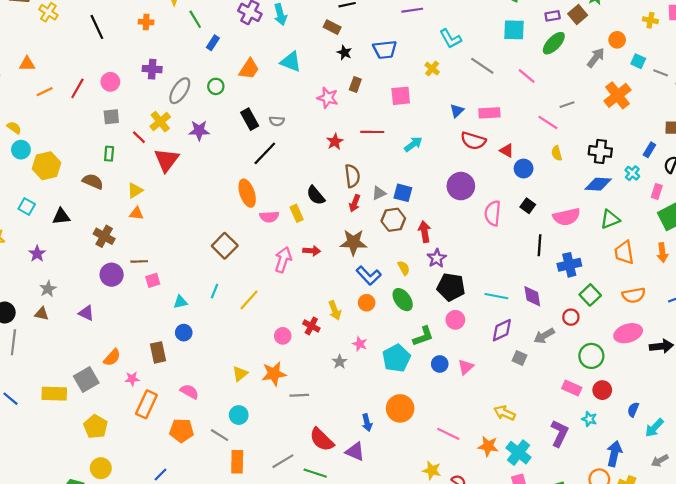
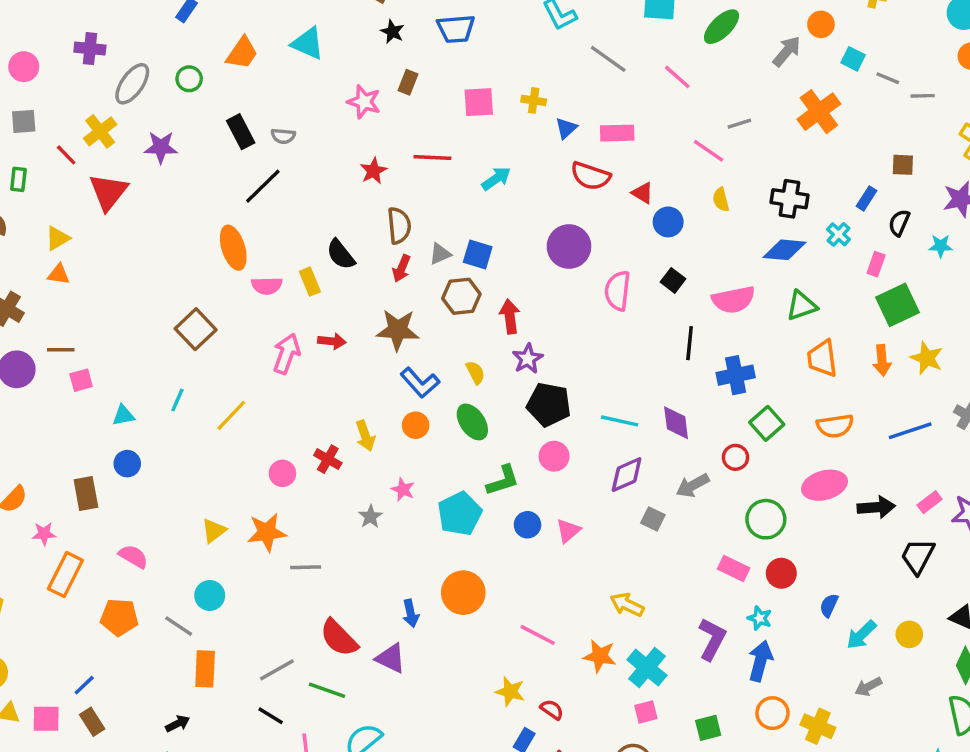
yellow cross: (432, 69) -> (534, 100), moved, turned -32
blue arrow: (614, 454) -> (760, 661), moved

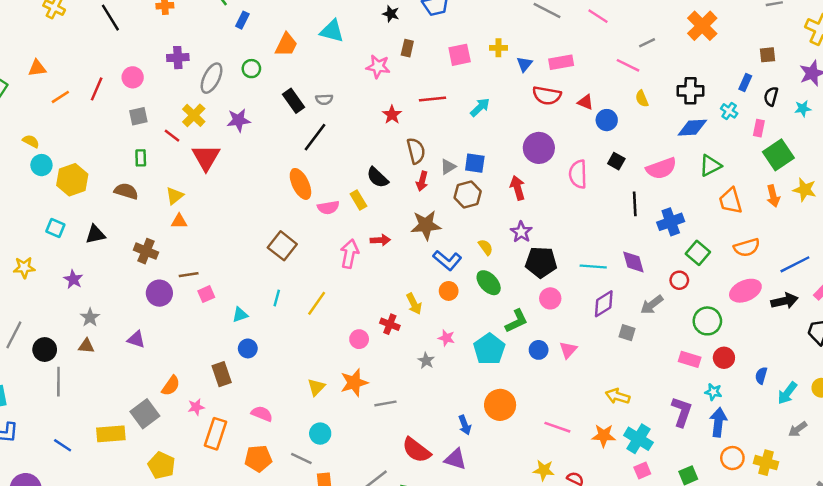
red arrow: (510, 316) -> (518, 188), moved
blue line: (910, 431) -> (795, 264), moved

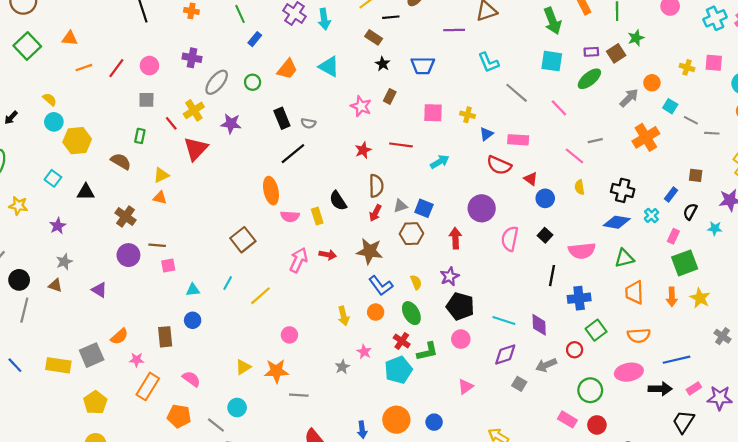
red cross: (390, 324) -> (402, 341), moved
blue circle: (539, 350) -> (434, 422), moved

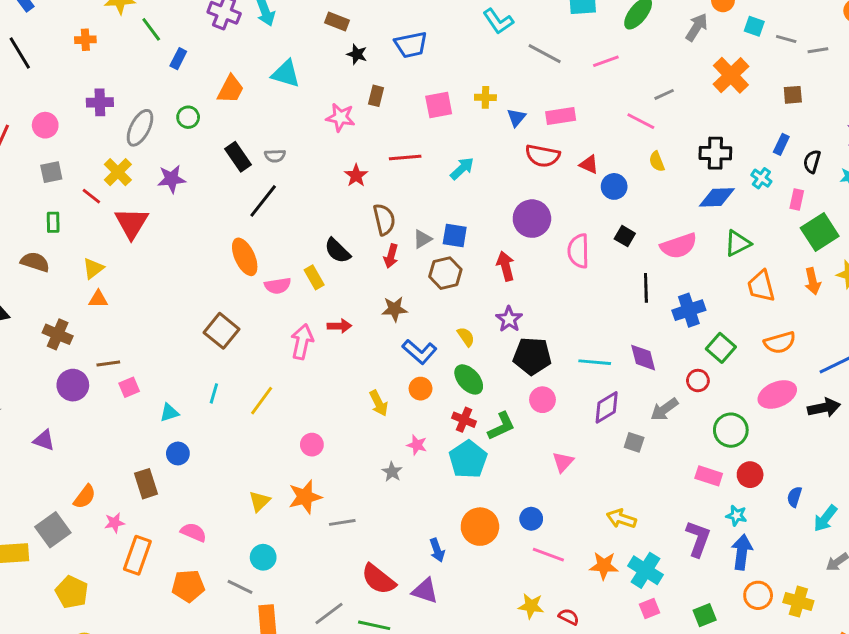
pink line: (559, 108) -> (606, 61), turned -54
brown square: (696, 175) -> (793, 95), moved
brown star: (370, 251) -> (395, 309), size x0.7

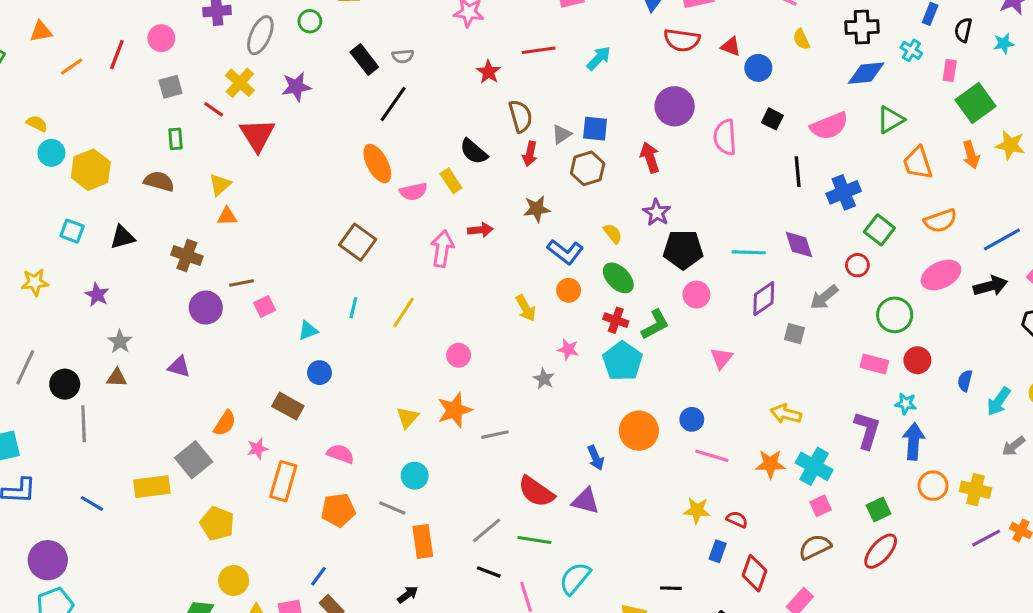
brown rectangle: (146, 484) -> (288, 406), turned -40

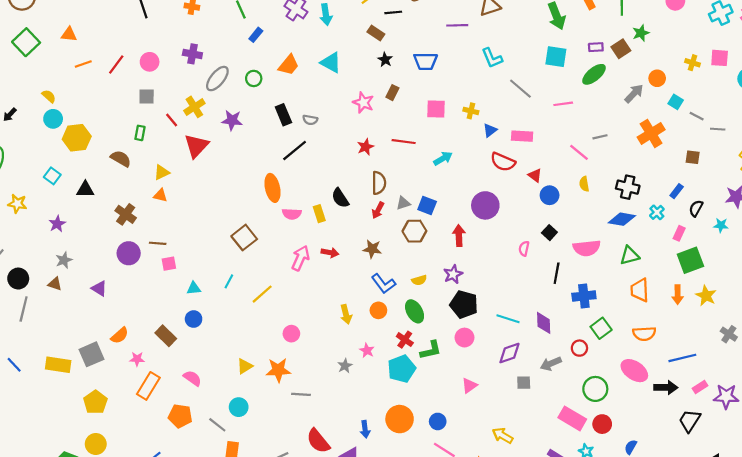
pink semicircle: (725, 137) -> (524, 249), moved, size x0.6
yellow semicircle: (613, 234) -> (419, 280), turned 96
pink ellipse: (941, 275) -> (634, 371), turned 44
gray square: (795, 334) -> (524, 383), turned -32
pink rectangle: (874, 364) -> (572, 418), size x1.4

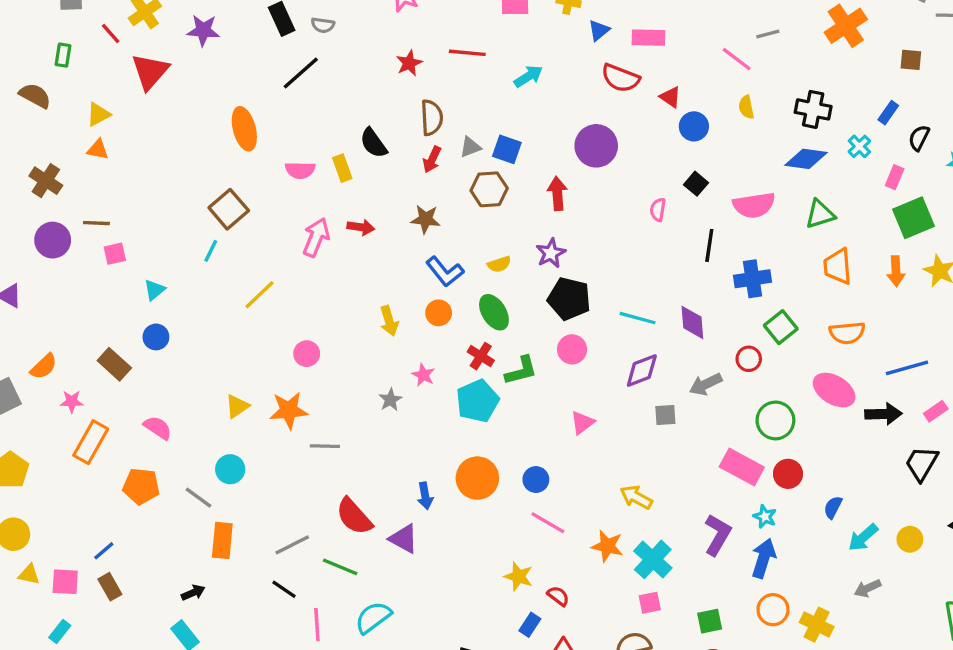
orange ellipse: (273, 188) -> (244, 129), moved
cyan line: (229, 281) -> (211, 251), moved
cyan triangle: (194, 288) -> (154, 290), turned -32

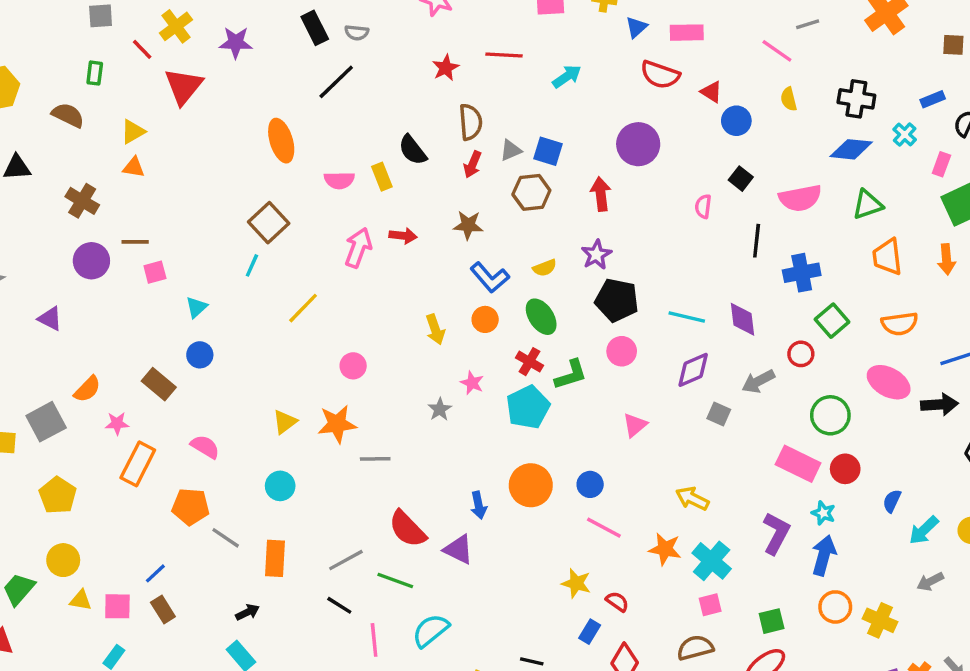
blue rectangle: (888, 113) -> (933, 99), turned 35
gray square: (665, 415) -> (719, 414), turned 30
gray line: (199, 498) -> (226, 538), moved

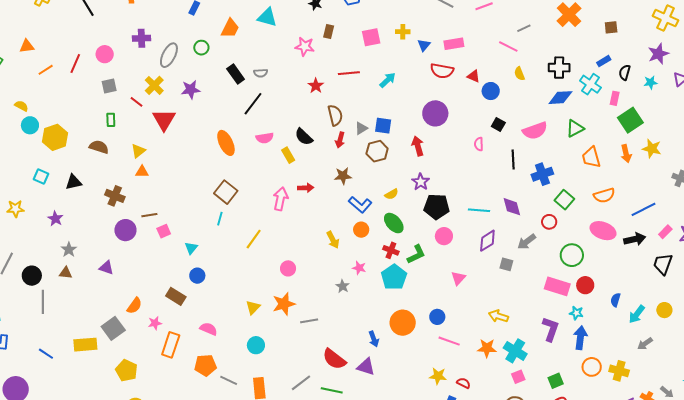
cyan cross: (905, 135) -> (590, 84), size x1.5
pink semicircle: (339, 180) -> (265, 138), moved

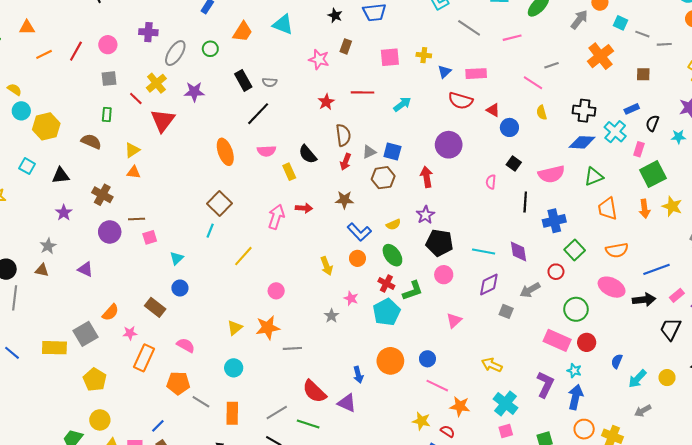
purple star: (55, 219) -> (64, 213), moved
orange star: (487, 348) -> (460, 406), moved

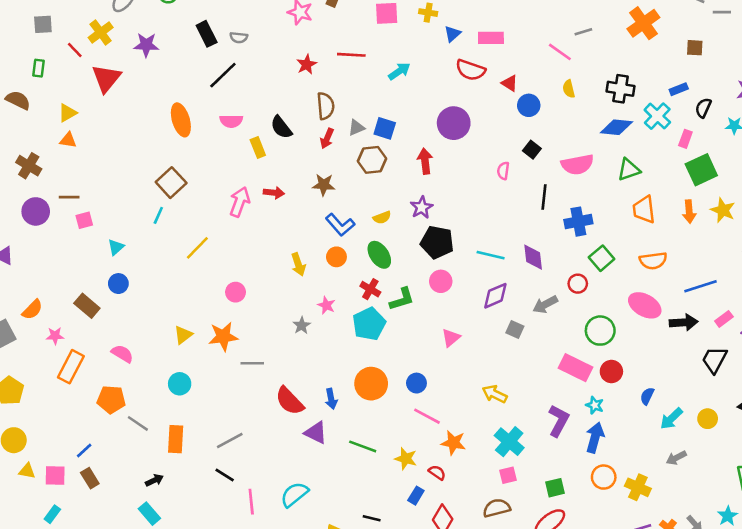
red semicircle: (314, 391) -> (290, 401), moved
green line: (308, 424) -> (363, 446), moved

